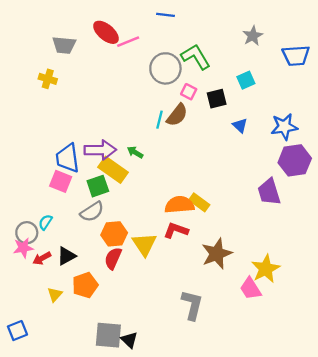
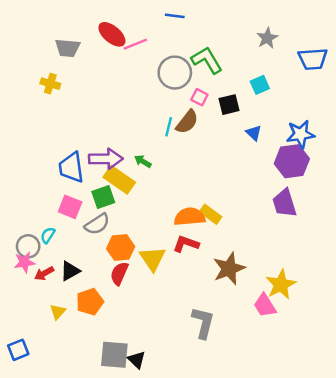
purple hexagon: (295, 160) -> (292, 161), moved
pink square: (61, 181) -> (70, 207), moved

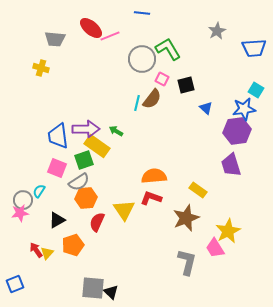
cyan square: (260, 85) -> (256, 90), moved, turned -35
yellow rectangle: (211, 214) -> (198, 190), moved
orange hexagon: (121, 248) -> (86, 198), moved
red arrow: (44, 273) -> (36, 250), moved, turned 84
gray L-shape: (203, 323) -> (187, 262), moved

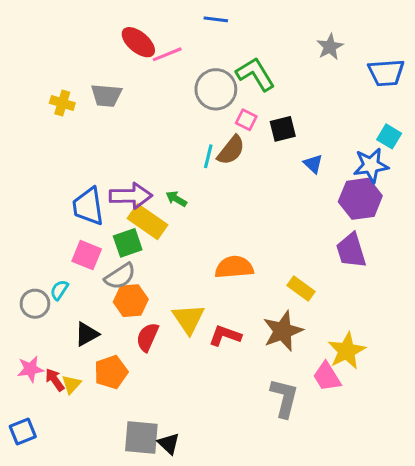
gray trapezoid: (55, 39) -> (106, 95), moved
red L-shape: (151, 198) -> (225, 336), moved
pink star: (20, 213) -> (30, 369), moved

